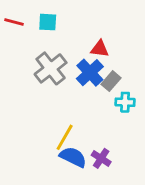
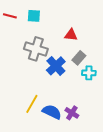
gray cross: (51, 68) -> (36, 49), turned -35
blue cross: (90, 73) -> (56, 66), moved
yellow line: (65, 137) -> (32, 104), moved

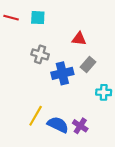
gray cross: (36, 49) -> (40, 54), size x0.7
blue cross: (56, 66) -> (62, 73), turned 30
cyan cross: (89, 73) -> (104, 92), moved

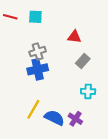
gray cross: (40, 54) -> (38, 52), turned -35
blue cross: (62, 73) -> (38, 69), moved
cyan cross: (104, 92) -> (88, 91), moved

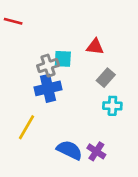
cyan square: (35, 17) -> (63, 59), moved
cyan cross: (88, 91) -> (112, 106), moved
yellow line: (33, 109) -> (27, 127), moved

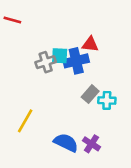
gray rectangle: (106, 78) -> (90, 94), moved
blue cross: (48, 88) -> (76, 61), moved

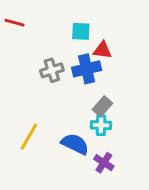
cyan square: (60, 56) -> (81, 31), moved
cyan cross: (107, 100) -> (101, 125), moved
blue semicircle: (66, 143) -> (75, 144), moved

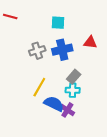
red triangle: (102, 50) -> (90, 42), moved
yellow line: (29, 137) -> (39, 87), moved
purple cross: (104, 163) -> (67, 110), moved

